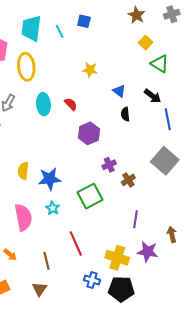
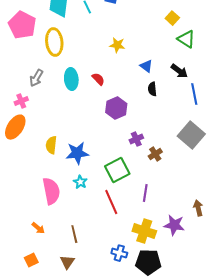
purple line: (135, 219) -> (145, 193), moved
red line: (76, 244) -> (111, 202), moved

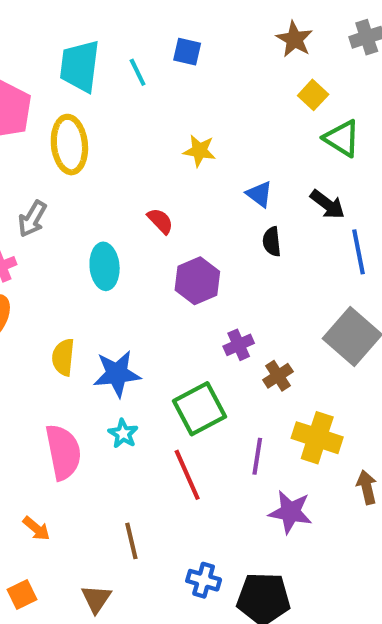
cyan ellipse: (71, 79) -> (105, 266), moved
purple star: (174, 225) -> (290, 512), moved
yellow cross: (144, 231) -> (317, 438), moved
brown line: (74, 234) -> (131, 541), moved

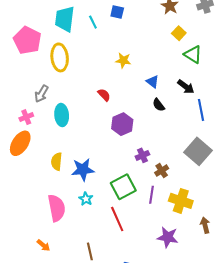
black semicircle: (272, 242) -> (159, 105), turned -32
cyan ellipse: (105, 266) -> (62, 115), moved
purple line: (257, 456) -> (152, 195), moved

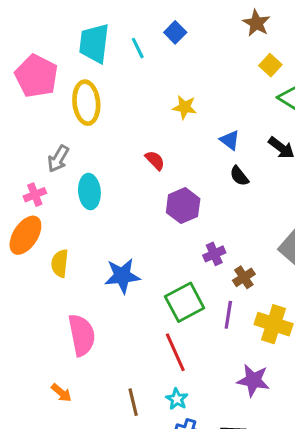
blue square: (117, 12) -> (175, 32), turned 32
yellow semicircle: (57, 161) -> (60, 263), moved
cyan star: (86, 199) -> (177, 399), moved

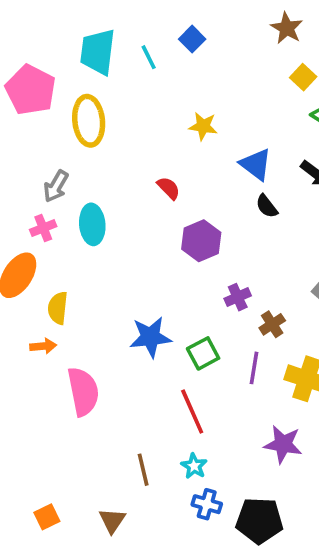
blue triangle: (230, 140) -> (256, 164), size x1.4
pink cross: (35, 195) -> (43, 228), moved
blue star: (122, 276) -> (150, 337), moved
green square: (185, 302) -> (203, 353), size x0.7
orange arrow: (61, 393) -> (43, 346), moved, turned -45

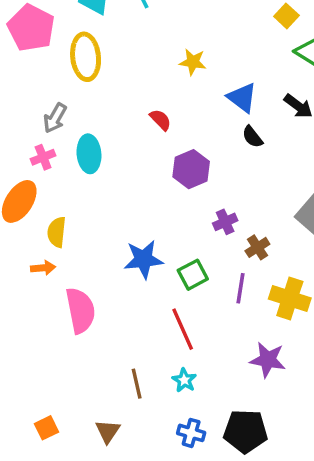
blue cross: (207, 504) -> (191, 433), moved

